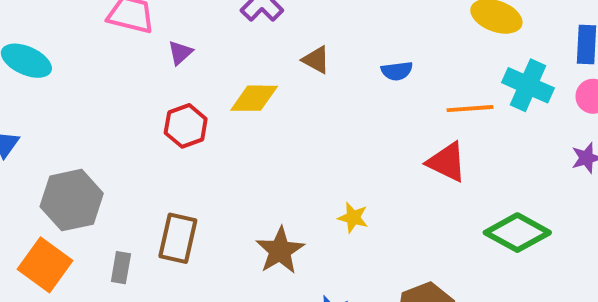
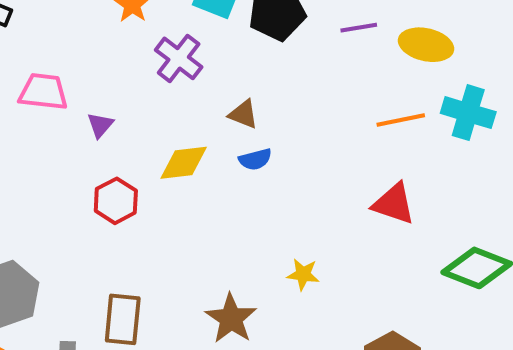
blue semicircle: (397, 71) -> (255, 159), moved
orange line: (470, 109) -> (401, 120), moved

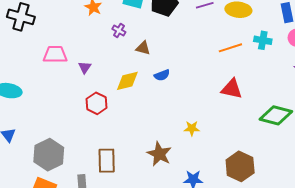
purple cross: (179, 58) -> (119, 31), size x0.6
cyan cross: (468, 113) -> (263, 40), size x0.7
brown triangle: (243, 114) -> (143, 48), moved

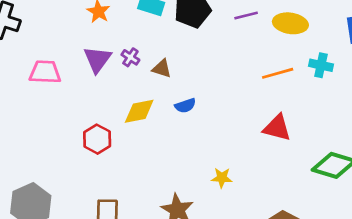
purple cross: (119, 31) -> (130, 57), moved
purple triangle: (85, 67) -> (97, 59), moved, size x1.6

